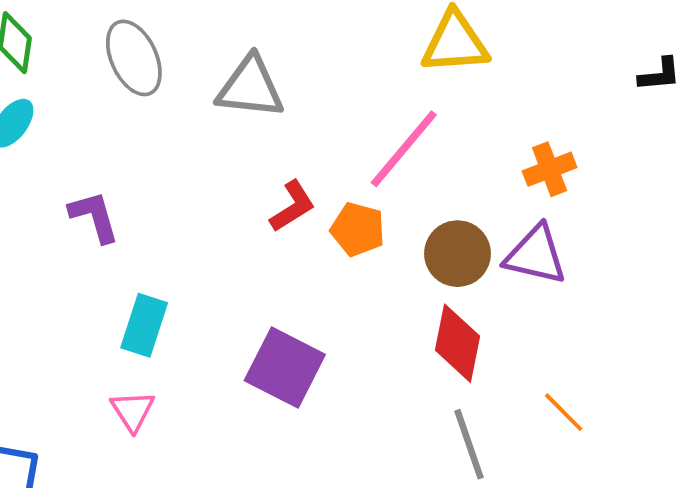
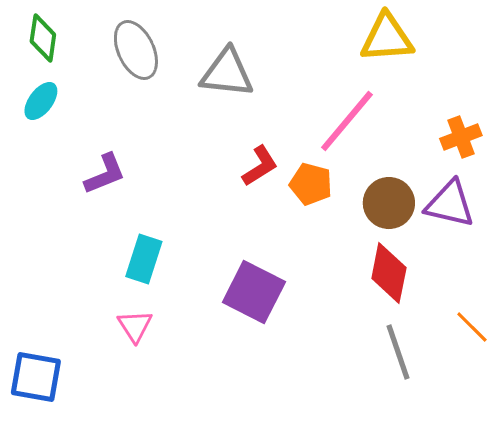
purple L-shape: (94, 217) -> (105, 174), turned 84

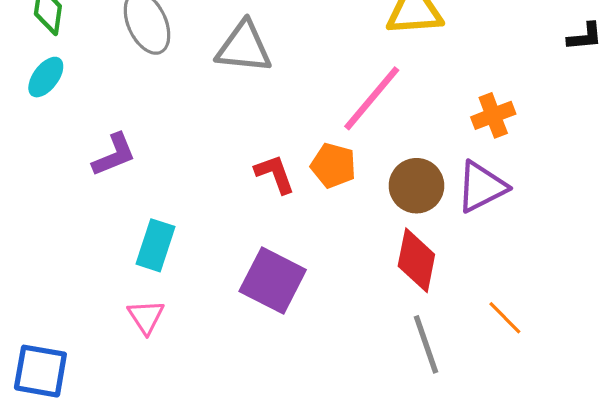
red L-shape: (260, 166) -> (275, 174), moved, turned -78
purple triangle: (450, 204) -> (481, 187), turned -40

